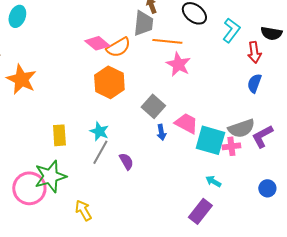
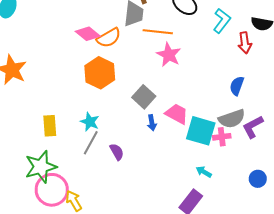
blue semicircle: (254, 83) -> (237, 86), moved
pink circle: (29, 188) -> (52, 190), moved

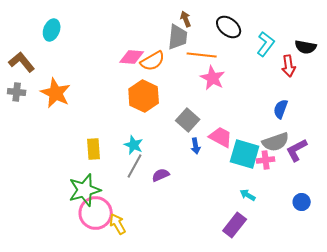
pink diamond: (88, 34) -> (132, 57), turned -35
purple semicircle: (117, 152) -> (161, 175), turned -84

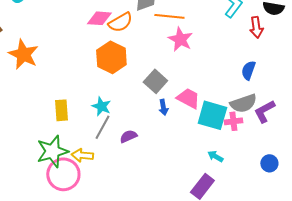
yellow arrow: (118, 224) -> (82, 155), moved, turned -55

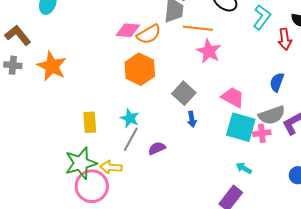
pink trapezoid: (188, 98) -> (233, 97), moved

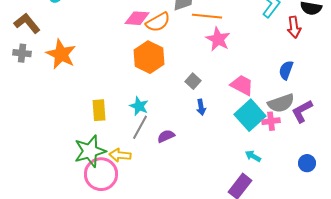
gray square: (184, 93) -> (193, 81), size x0.7
cyan square: (241, 127) -> (250, 115), turned 32

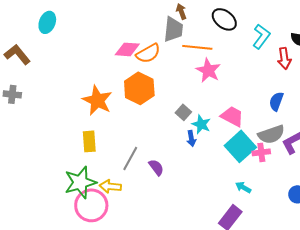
gray cross: (22, 53) -> (12, 94), moved
orange star: (61, 54) -> (97, 100), moved
cyan star: (139, 106) -> (201, 124), moved
purple semicircle: (166, 136) -> (156, 167), turned 78

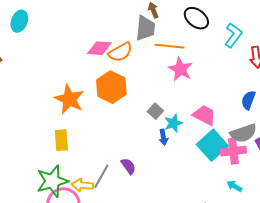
cyan star: (201, 124) -> (173, 123), turned 30
pink cross: (261, 152) -> (233, 151), size x1.4
gray line: (130, 158) -> (101, 176), moved
cyan arrow: (243, 187) -> (234, 186), moved

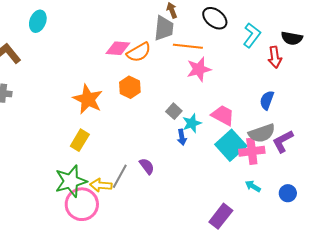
pink star: (180, 69) -> (199, 69), turned 30
orange hexagon: (111, 87) -> (130, 87), size x0.7
yellow rectangle: (61, 140) -> (80, 140), turned 35

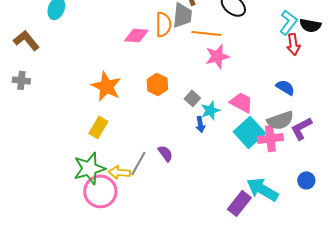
cyan L-shape: (252, 35) -> (288, 22), moved
orange semicircle: (139, 52) -> (163, 24), moved, turned -60
orange hexagon: (130, 87) -> (157, 84), moved
blue semicircle: (267, 100) -> (285, 87), turned 102
cyan arrow: (253, 186) -> (262, 189), moved, size x2.0

